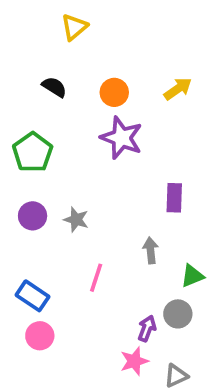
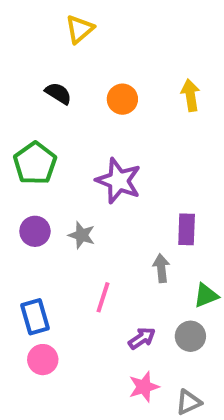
yellow arrow: (178, 89) -> (190, 95), turned -64
purple star: (122, 138) -> (119, 181), moved
purple rectangle: (174, 198) -> (187, 229), moved
blue rectangle: (33, 296) -> (35, 317), turned 40
purple arrow: (147, 328) -> (142, 338), moved, turned 35

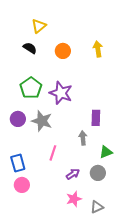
yellow triangle: (80, 29) -> (39, 26), moved
green pentagon: (35, 163) -> (31, 88), moved
gray star: (82, 235) -> (42, 121), size x1.5

